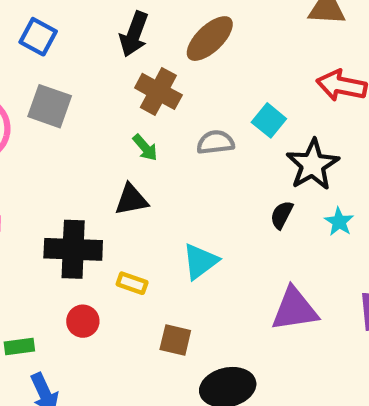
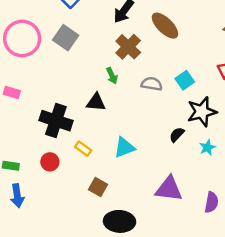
brown ellipse: (210, 39) -> (165, 26), turned 72

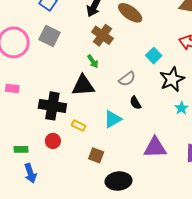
gray semicircle: (152, 84) -> (127, 79), moved, turned 144
black triangle: (96, 102) -> (83, 86), size x1.4
black semicircle: (177, 135) -> (135, 103), moved, turned -64

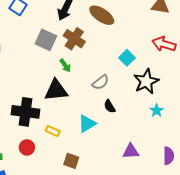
gray square: (49, 36) -> (46, 40), moved
purple triangle: (155, 148) -> (131, 151), size x0.7

